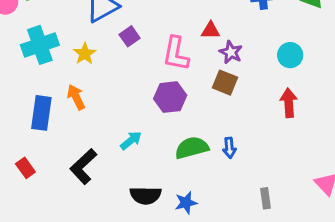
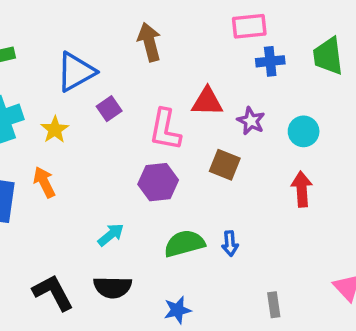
red triangle: (211, 31) -> (207, 102), size x1.4
purple star: (231, 52) -> (251, 121), moved
black L-shape: (83, 166) -> (53, 293), moved, turned 105
black semicircle: (145, 195) -> (113, 287), moved

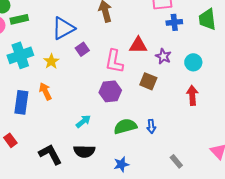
gray rectangle: (274, 305) -> (176, 161), turned -32

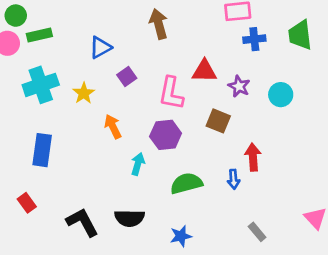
blue triangle: (63, 28) -> (100, 47), size x0.7
orange arrow: (45, 91) -> (113, 127), moved
red arrow: (192, 95) -> (253, 157), moved
cyan arrow: (83, 121) -> (138, 164), moved, turned -35
blue arrow: (151, 126) -> (234, 179), moved

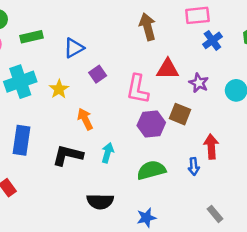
brown arrow: (159, 24) -> (148, 27), moved
green rectangle: (39, 35) -> (32, 37), moved
blue cross: (254, 39) -> (212, 40), turned -30
purple hexagon: (166, 135) -> (151, 124), moved
black L-shape: (82, 222) -> (68, 155), moved, turned -48

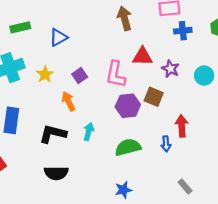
blue cross: (212, 40) -> (183, 31), turned 30
purple square: (98, 74) -> (80, 76), moved
black semicircle: (100, 201) -> (56, 173), moved

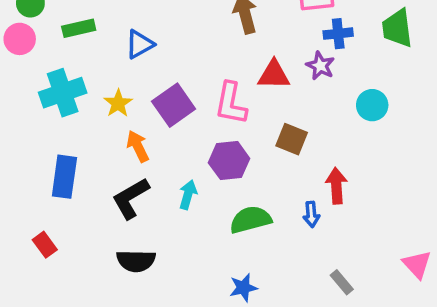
purple star: (170, 69) -> (320, 66), moved
purple square: (80, 76) -> (174, 105), size x1.6
orange arrow: (68, 101) -> (138, 146), moved
purple hexagon: (128, 106) -> (229, 161), moved
black L-shape: (53, 134) -> (131, 198), turned -44

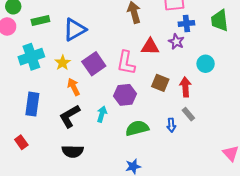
blue triangle: (140, 44) -> (75, 30), size x1.4
red arrow: (336, 186) -> (185, 87), moved
gray rectangle: (342, 282) -> (188, 114), moved

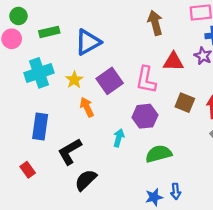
black L-shape: (70, 116) -> (70, 152), moved
blue arrow: (171, 125) -> (176, 191), moved
black semicircle: (73, 151) -> (86, 180), turned 135

